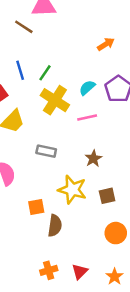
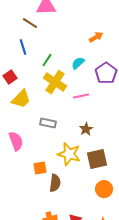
blue line: (20, 70) -> (23, 47), moved
cyan semicircle: (87, 88) -> (78, 63), moved
brown square: (107, 196) -> (97, 159), size x1.5

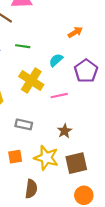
green line: (47, 60) -> (23, 46), moved, turned 64
orange square: (40, 168) -> (15, 157), moved

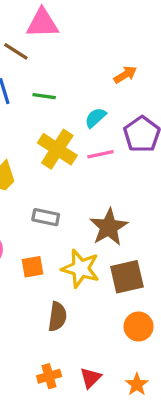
pink line: (59, 96) -> (100, 154), moved
brown star: (65, 131) -> (109, 227), size x1.6

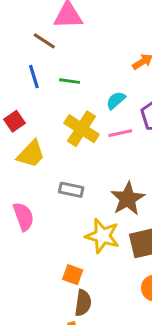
orange square: (32, 267) -> (73, 275), moved, turned 30
brown semicircle: (57, 317) -> (83, 303), moved

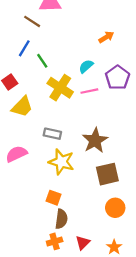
blue line: (34, 77) -> (24, 48), turned 48
green line: (70, 81) -> (42, 61), moved, turned 48
pink semicircle: (23, 217) -> (16, 154), turned -95
yellow star: (102, 236) -> (61, 162), moved

